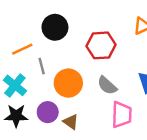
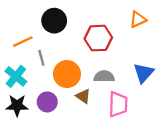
gray semicircle: (107, 85) -> (104, 76), turned 138
brown triangle: (71, 122) -> (83, 96), moved

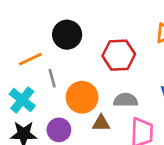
brown triangle: (83, 96) -> (101, 123), turned -35

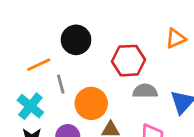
gray semicircle: (126, 100) -> (145, 91), moved

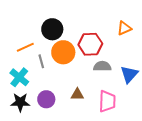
orange circle: (91, 103) -> (63, 52), moved

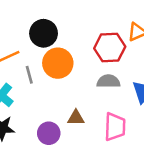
red hexagon: (90, 44) -> (110, 48), moved
purple circle: (46, 99) -> (49, 133), moved

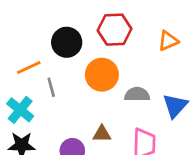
red hexagon: (110, 48) -> (115, 30), moved
orange circle: (58, 63) -> (102, 75), moved

